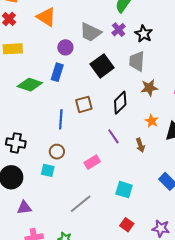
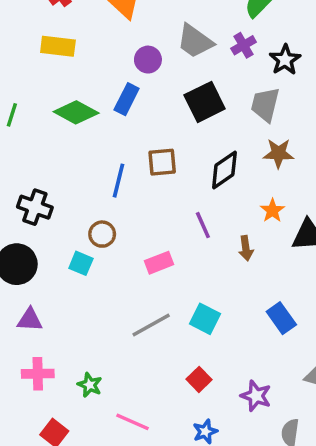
gray line: (81, 204) -> (151, 325), moved

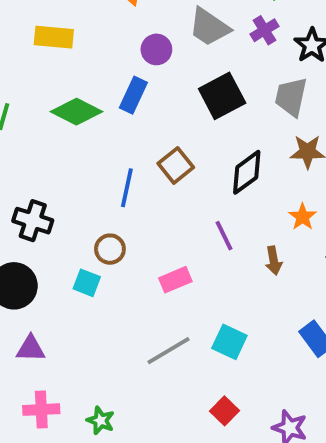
brown square: (162, 162) -> (176, 165), turned -32

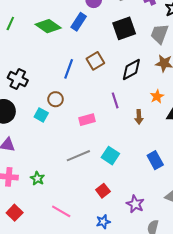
green star: (101, 421) -> (37, 178), moved

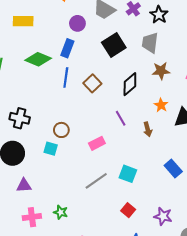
blue line: (69, 69) -> (66, 78), moved

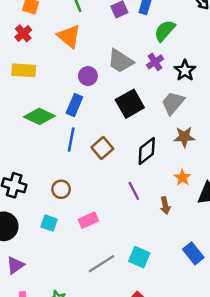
gray trapezoid: (150, 43) -> (173, 103), turned 30
brown circle: (61, 130) -> (61, 189), moved
pink rectangle: (97, 143) -> (88, 220), moved
purple triangle: (24, 186) -> (15, 265), turned -35

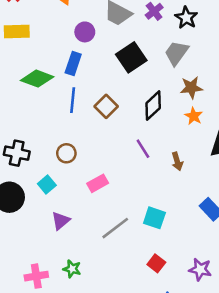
orange star: (182, 178) -> (194, 116), moved
cyan square: (49, 223) -> (47, 185), moved, turned 35
purple triangle: (15, 265) -> (61, 221), moved

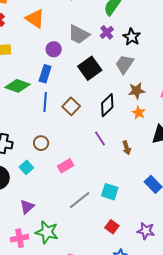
purple triangle: (61, 221) -> (27, 207), moved
green star: (72, 269) -> (47, 232), size x1.6

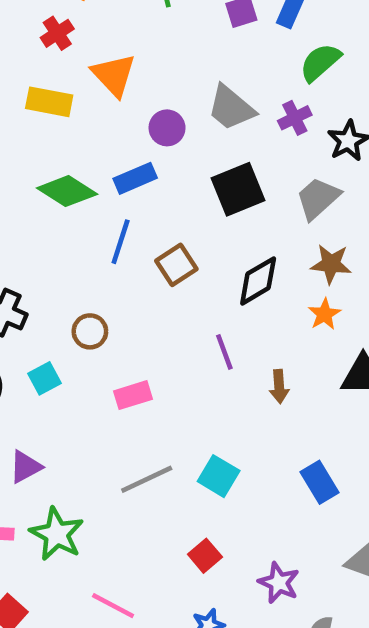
orange triangle: (35, 19) -> (114, 75), moved
blue rectangle: (45, 74) -> (135, 178), turned 36

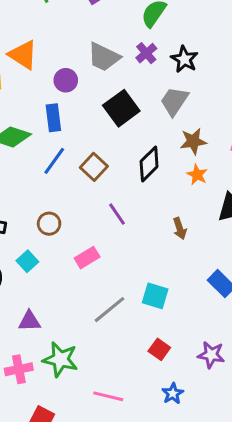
blue rectangle: (135, 178) -> (53, 118), turned -60
blue line: (121, 242) -> (54, 161), turned 32
purple line: (224, 352) -> (117, 214), moved
purple triangle: (25, 467) -> (29, 321), turned 40

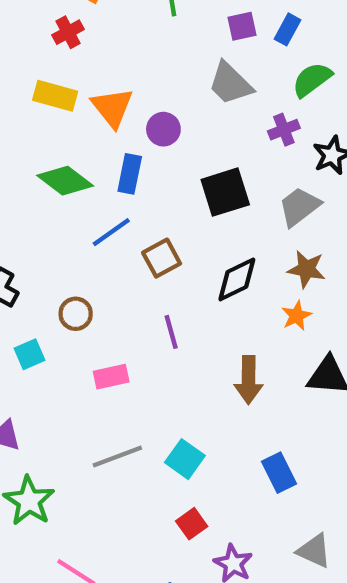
orange triangle: (23, 55) -> (112, 107), moved
gray trapezoid: (104, 57) -> (230, 83), moved
brown arrow: (180, 229) -> (249, 380), size x1.5
red square: (159, 349) -> (192, 524), moved

